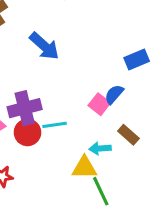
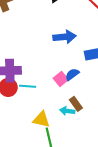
blue arrow: (44, 46) -> (64, 37), moved, turned -60
cyan arrow: (100, 148) -> (67, 111), moved

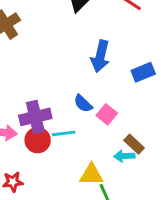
blue arrow: (64, 37) -> (100, 56), turned 120
blue semicircle: (72, 74) -> (83, 104), moved, turned -88

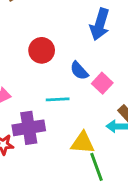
purple cross: (35, 117) -> (29, 128), moved
red circle: (38, 140) -> (42, 50), moved

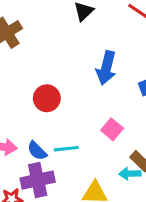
blue semicircle: (79, 71) -> (37, 151), moved

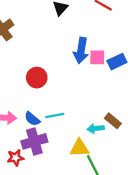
pink square: (112, 129) -> (97, 57), moved, turned -35
cyan arrow: (130, 174) -> (96, 128), moved

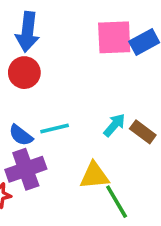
blue arrow: (81, 51) -> (27, 32), moved
pink square: (97, 57) -> (114, 37), size x1.5
cyan arrow: (96, 128) -> (114, 125), moved, turned 140

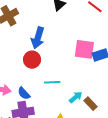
cyan line: (55, 128) -> (52, 82), moved

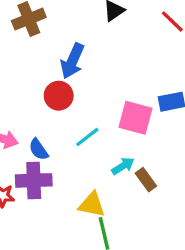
pink square: (84, 49) -> (136, 118), moved
cyan line: (52, 82) -> (87, 137), turned -42

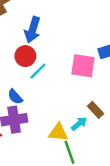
cyan line: (87, 137) -> (38, 71), moved
cyan arrow: (123, 166) -> (79, 124), moved

